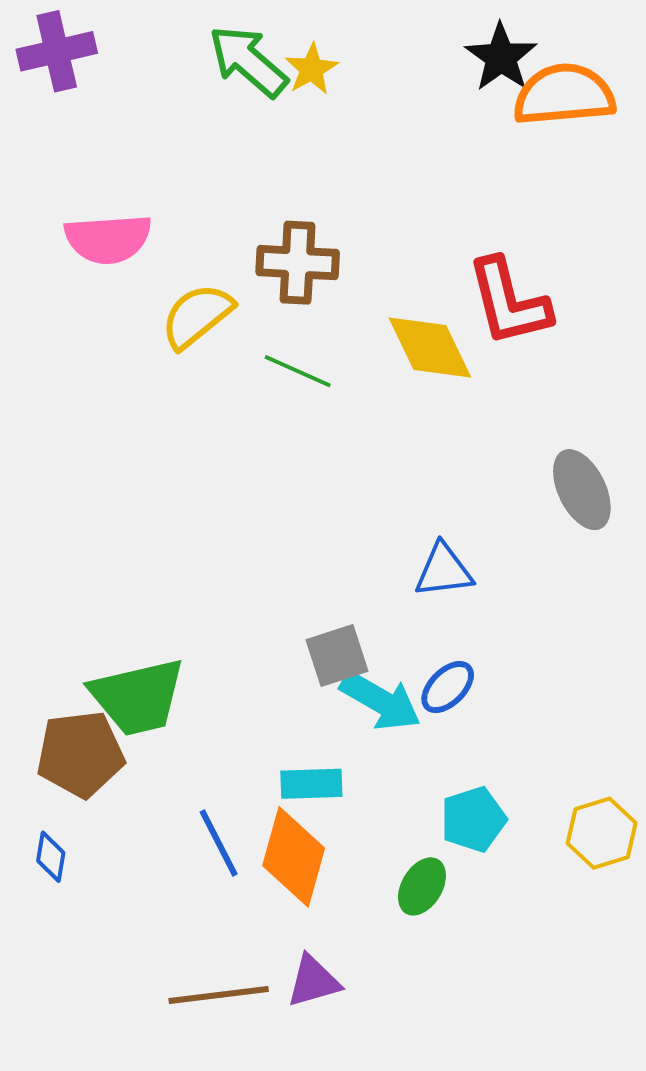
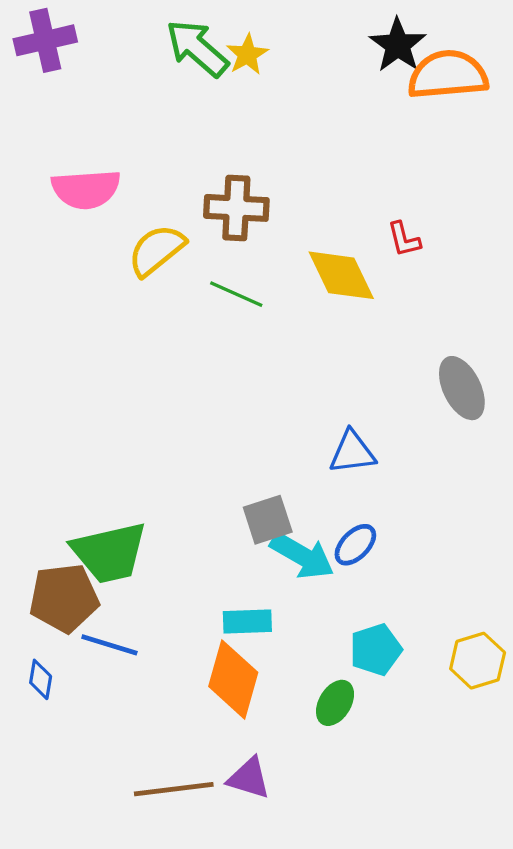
red L-shape: (509, 302) -> (404, 239), size x0.5
blue line: (219, 843) -> (109, 645), moved, turned -46
purple triangle: (313, 981) -> (249, 778), turned 33

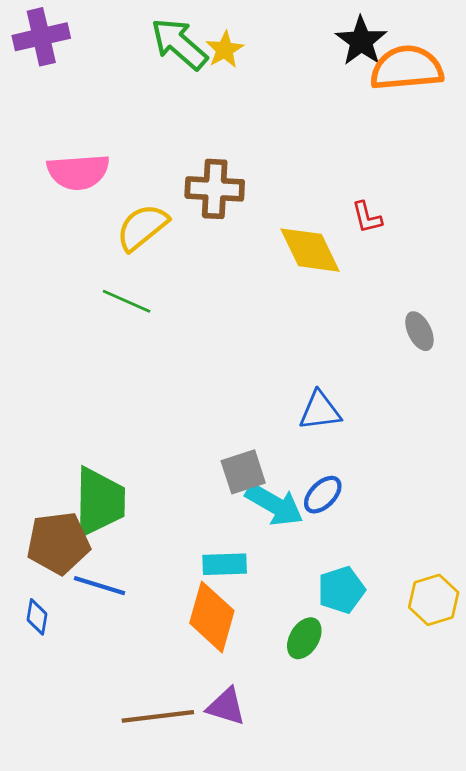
green line: (236, 294) -> (127, 301), moved
gray ellipse: (462, 388) -> (419, 331), moved, size x0.7
green trapezoid: (109, 553) -> (100, 502), turned -76

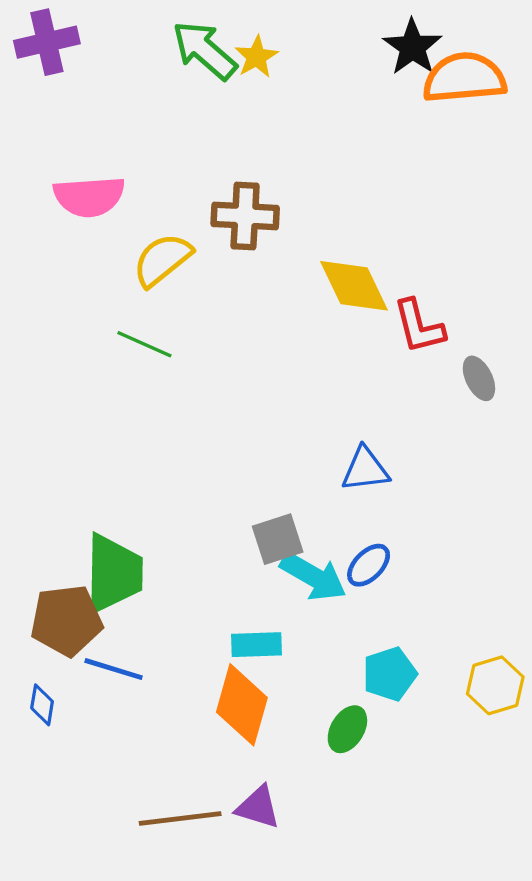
red L-shape: (367, 217) -> (419, 326), moved, size x1.5

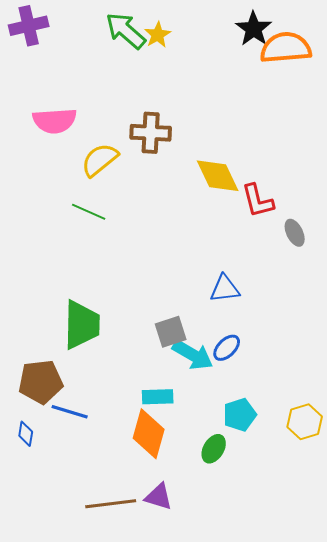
green trapezoid: (114, 573) -> (82, 325), moved

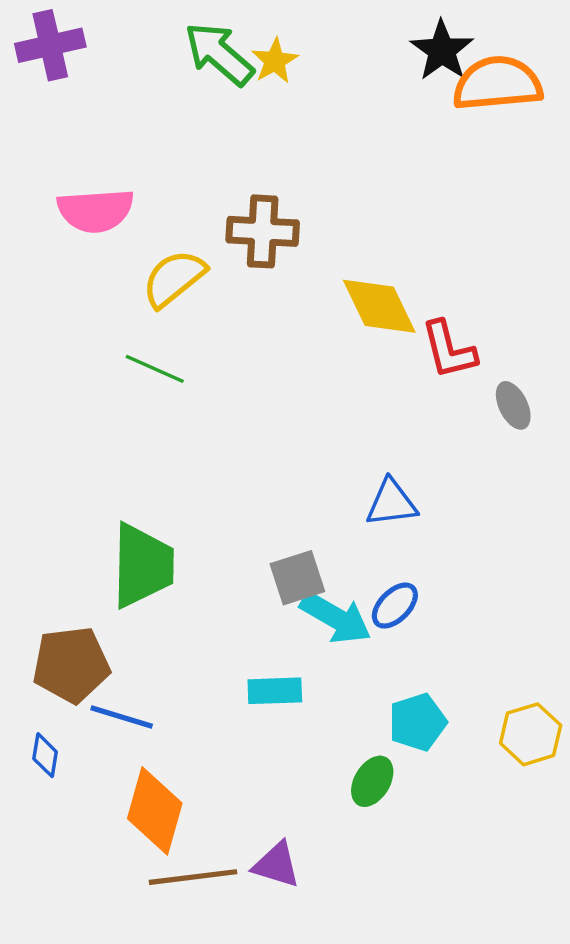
orange diamond: (149, 434) -> (155, 811), moved

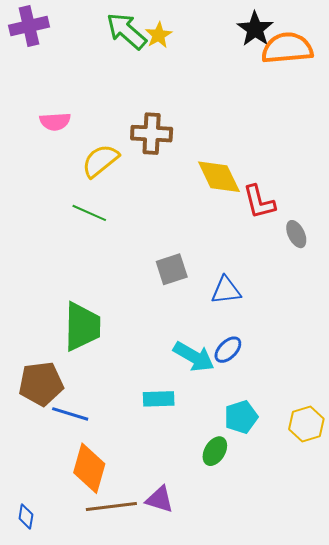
pink semicircle: (96, 211) -> (55, 122), size x0.7
gray square: (297, 578) -> (172, 269), moved
blue diamond: (45, 755) -> (26, 516), moved

